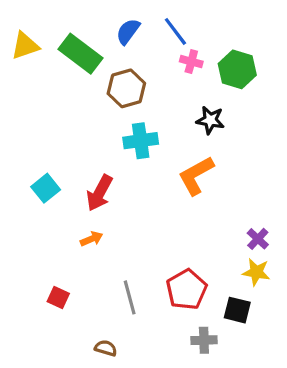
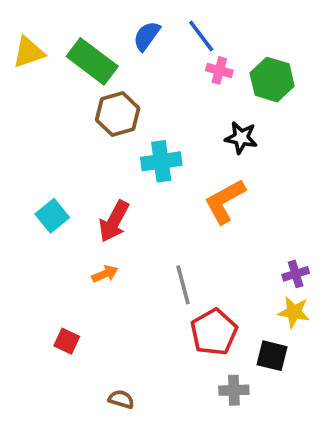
brown hexagon: (126, 88) -> (118, 114), moved
purple cross: (258, 239) -> (296, 274), turned 30
gray line: (130, 297) -> (183, 285), moved

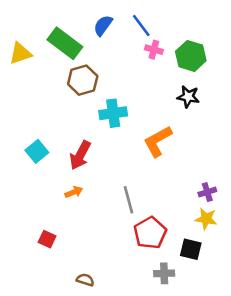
yellow triangle: (29, 52) -> (20, 53), moved
black star: (241, 138) -> (188, 97), moved

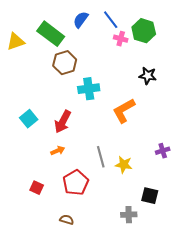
green hexagon: (191, 56) -> (144, 31), moved
yellow star: (206, 219) -> (124, 165), moved
red pentagon: (150, 233) -> (76, 183), moved

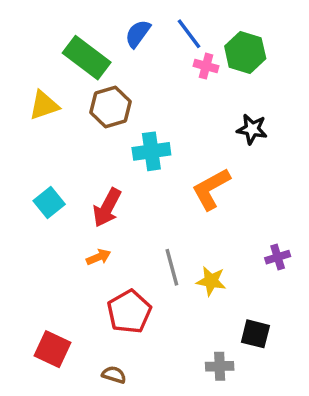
yellow triangle: (16, 42) -> (44, 105), moved
red square: (37, 188) -> (53, 349), moved, size x1.5

